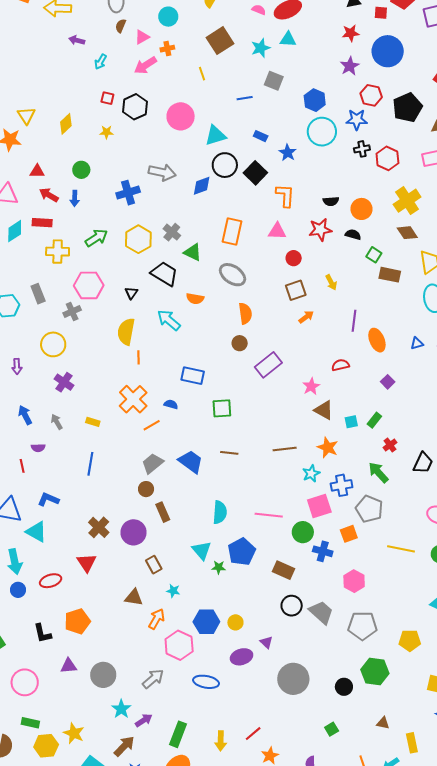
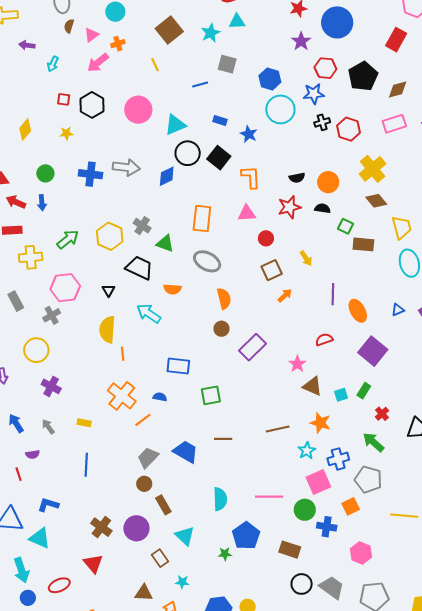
blue cross: (128, 193) -> (91, 174), moved, turned 30
purple square: (388, 382) -> (373, 351), size x2.0
cyan triangle: (202, 550) -> (185, 536), moved

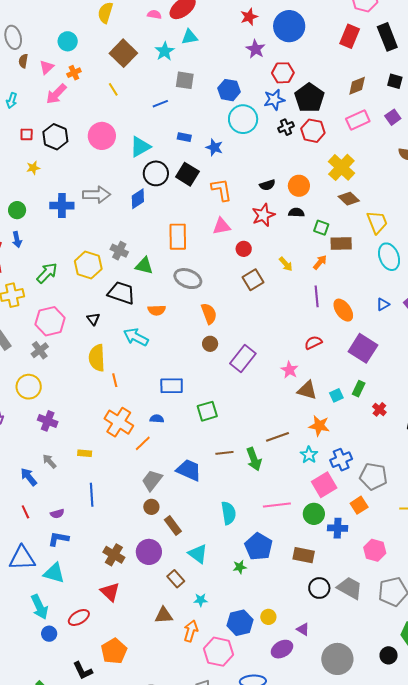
black pentagon: (363, 76) -> (309, 98), moved
orange arrow: (285, 295) -> (320, 262), moved
blue arrow: (16, 423) -> (29, 477), moved
green arrow: (373, 442) -> (254, 459), moved, turned -145
purple semicircle: (33, 454) -> (57, 514), moved

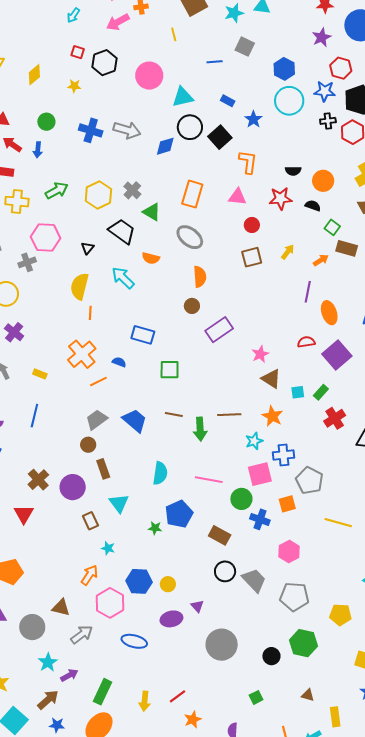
yellow arrow: (286, 264) -> (288, 252), turned -119
red semicircle: (313, 343) -> (306, 342), moved
red cross: (379, 409) -> (335, 418), size x1.5
brown triangle: (164, 615) -> (61, 608), moved

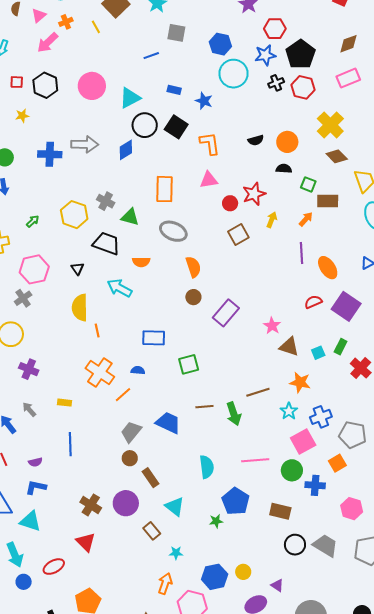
yellow line: (174, 34) -> (96, 27), moved
green arrow: (57, 191) -> (33, 221), size x0.6
red star: (281, 198) -> (254, 194), moved

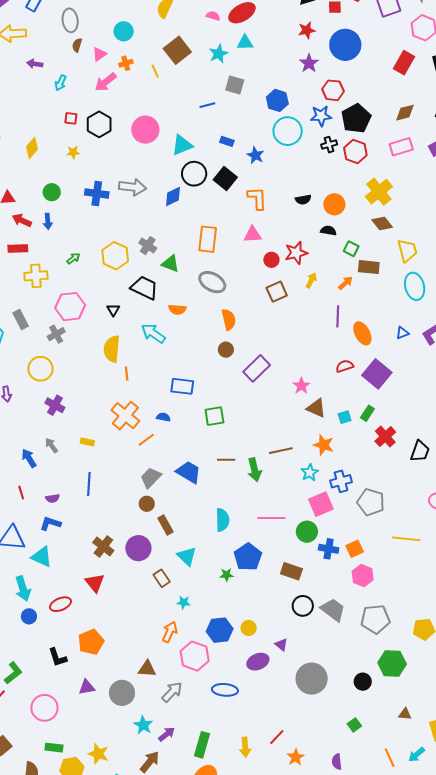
orange square: (337, 463) -> (355, 549), moved

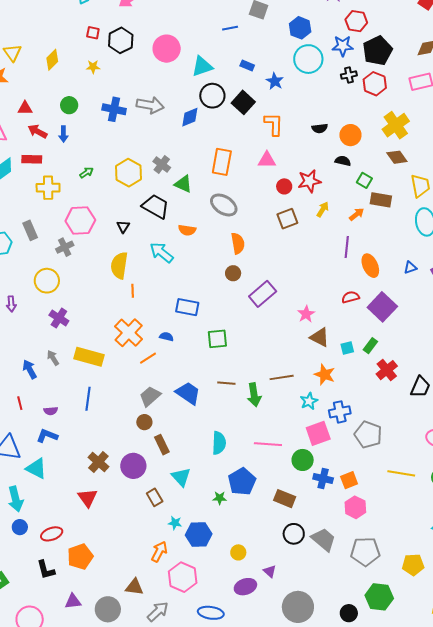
yellow rectangle: (87, 442) -> (89, 357), size x2.0
red ellipse: (61, 604) -> (52, 534), moved
blue hexagon: (220, 630) -> (199, 534), moved

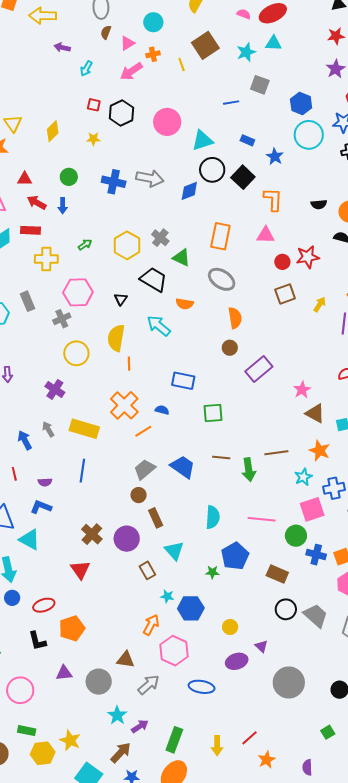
yellow arrow: (323, 209) -> (320, 304), moved
yellow circle: (47, 281) -> (76, 353), moved

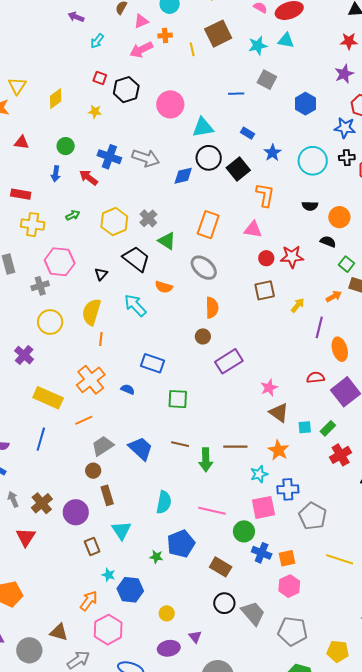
cyan circle: (309, 135) -> (313, 161), moved
red arrow: (37, 203) -> (89, 177), moved
gray arrow: (48, 429) -> (13, 499), moved
orange line: (143, 431) -> (84, 420), moved

